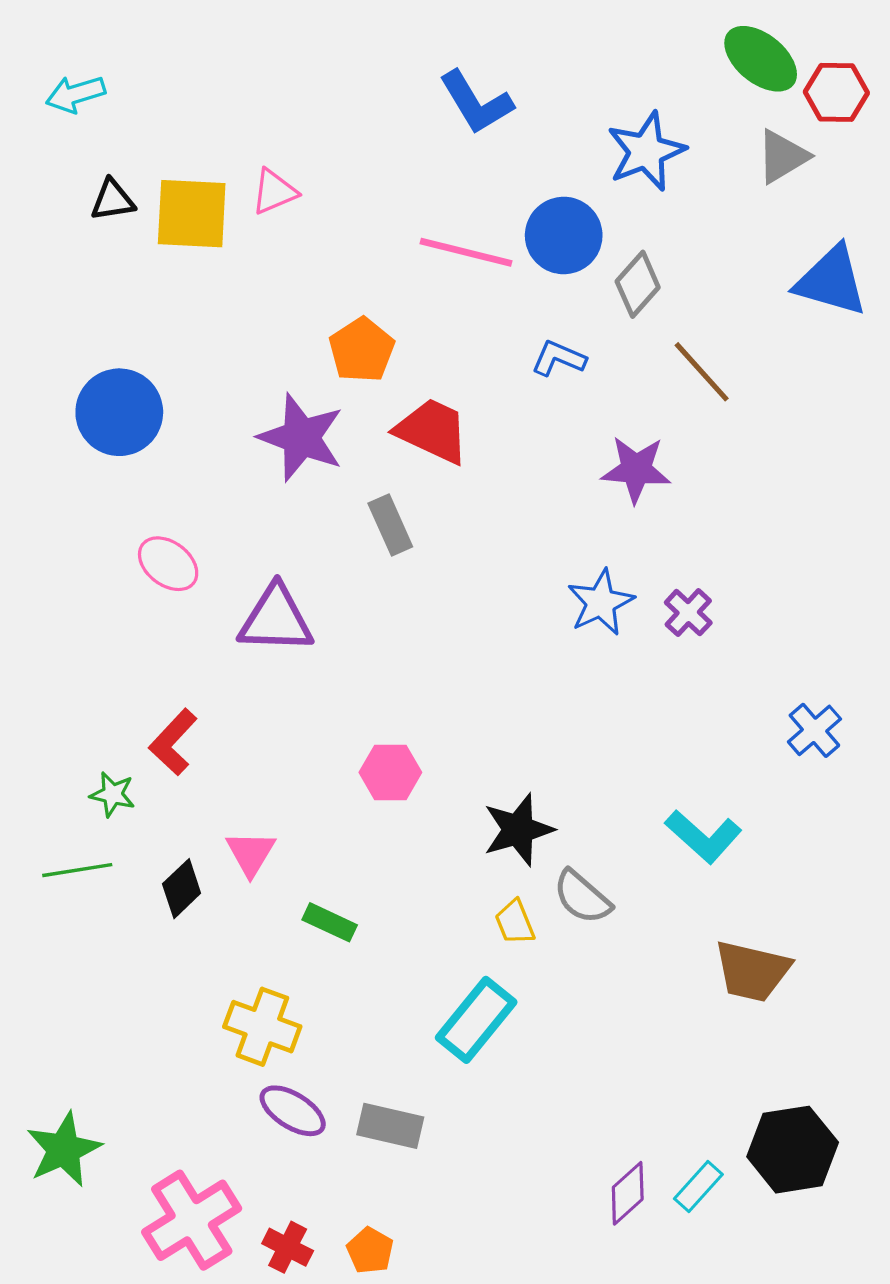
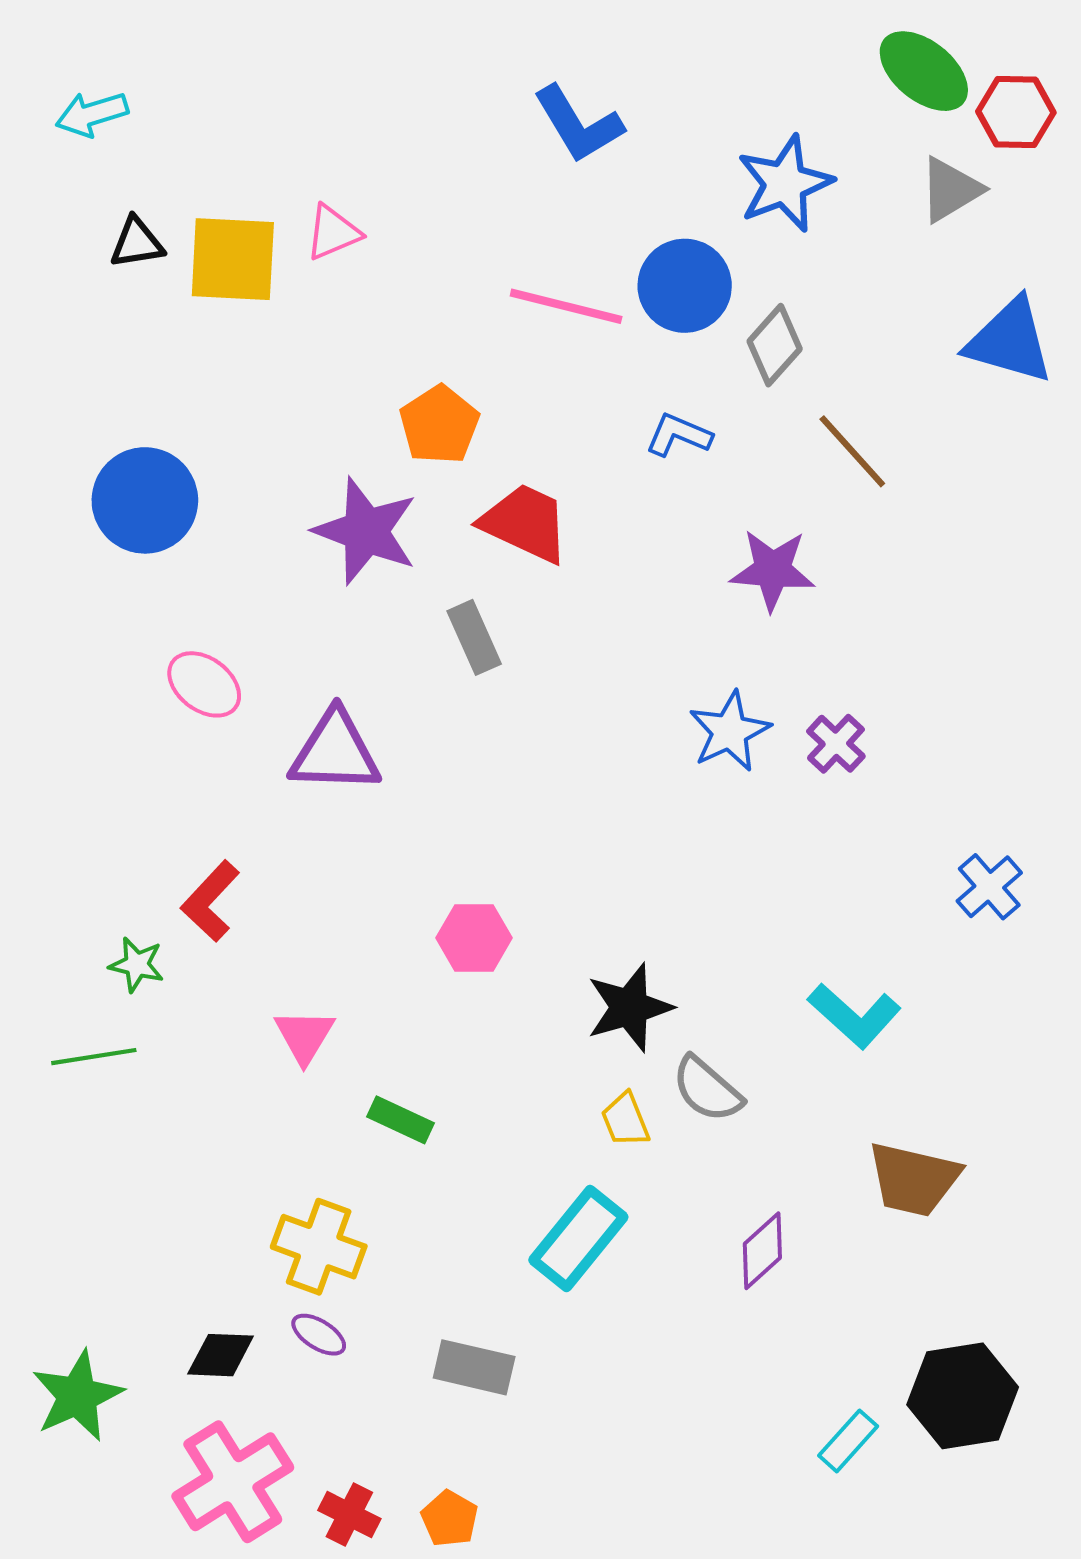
black diamond: (182, 889) -> (221, 1355), moved, turned 46
purple ellipse: (293, 1111) -> (319, 1335), moved, size x0.7
purple diamond: (628, 1193) -> (762, 1251), moved

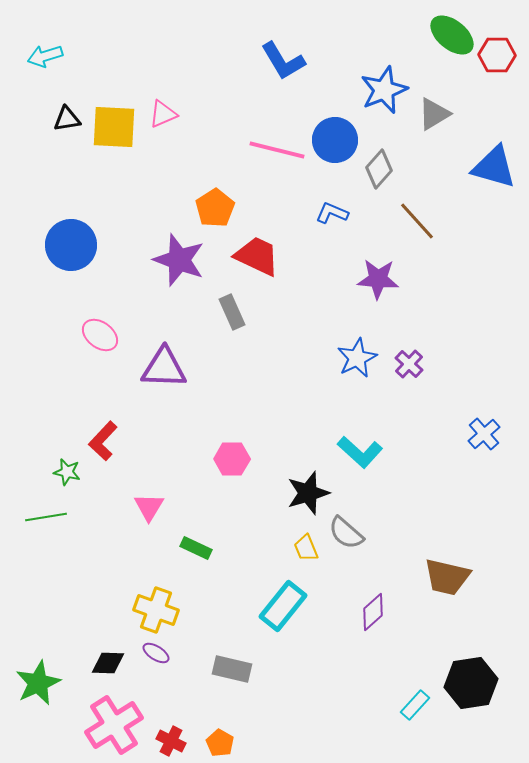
gray triangle: (950, 190) -> (434, 114), moved
cyan L-shape: (854, 1016) -> (360, 452), moved

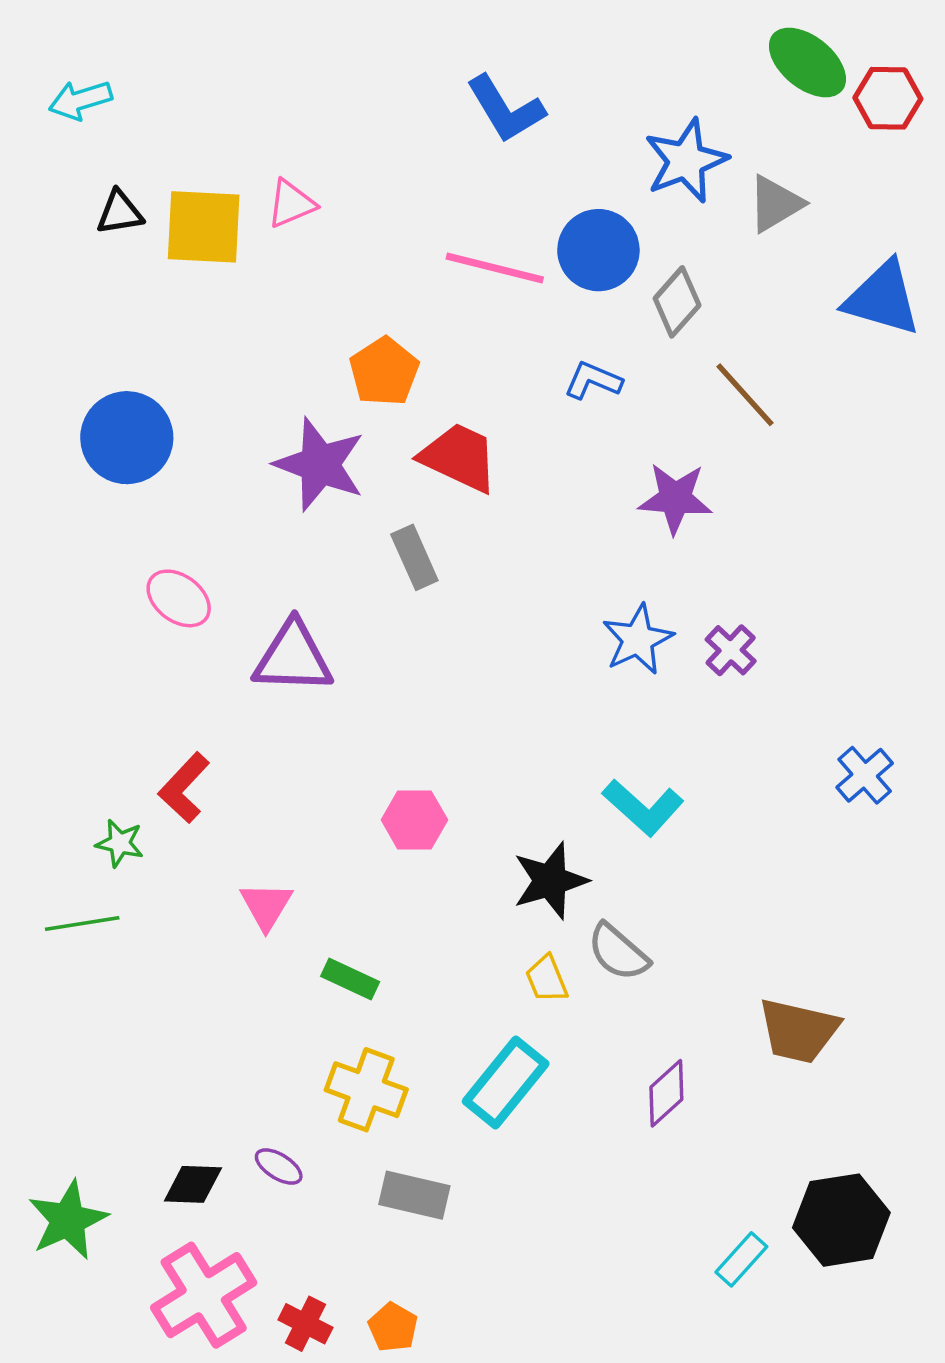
yellow cross: (156, 610) -> (366, 1090), moved

